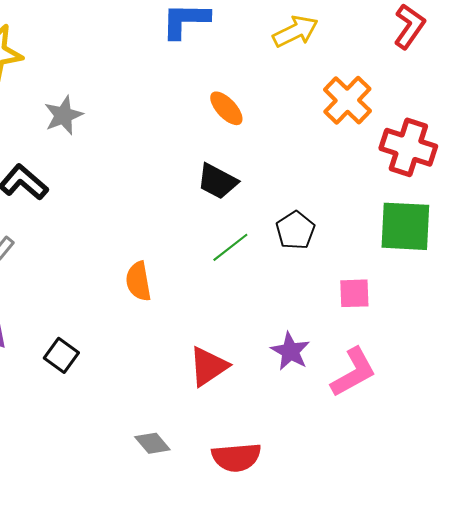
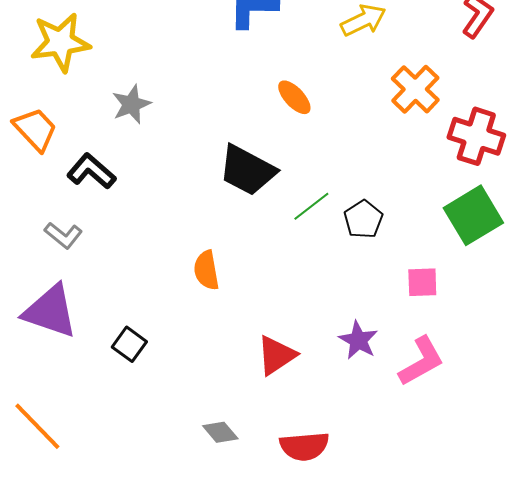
black trapezoid: (217, 181) -> (247, 170), moved, size x1.4
green square: (405, 226) -> (473, 215), turned -34
green line: (230, 247) -> (311, 206), moved

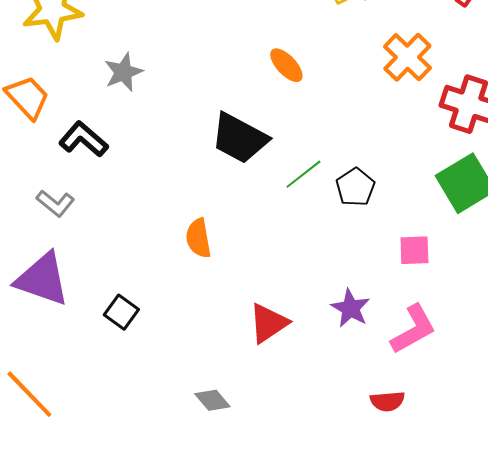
red semicircle: (304, 446) -> (387, 401), moved, size x0.7

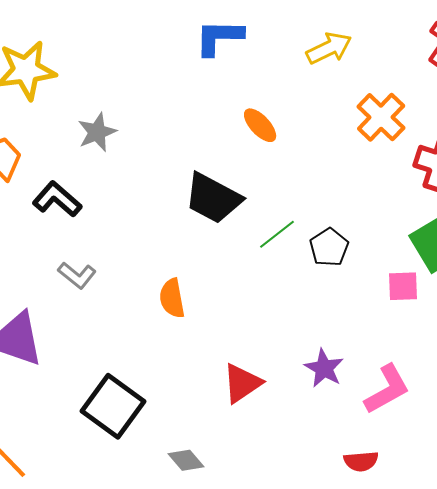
gray L-shape: (55, 203) -> (77, 275), moved
pink square: (414, 250) -> (403, 286), moved
black square: (121, 312) -> (113, 406), moved, size x1.8

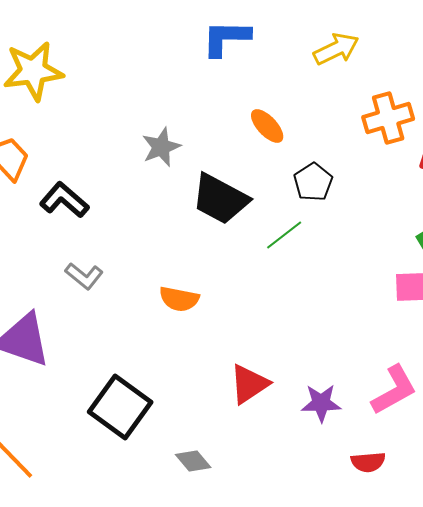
orange cross: (381, 117) -> (388, 118), turned 30
gray star: (97, 132) -> (161, 147), moved
black pentagon: (329, 247) -> (313, 182), moved
orange semicircle: (172, 298) -> (179, 299), turned -69
purple star: (324, 368) -> (321, 403), moved, turned -30

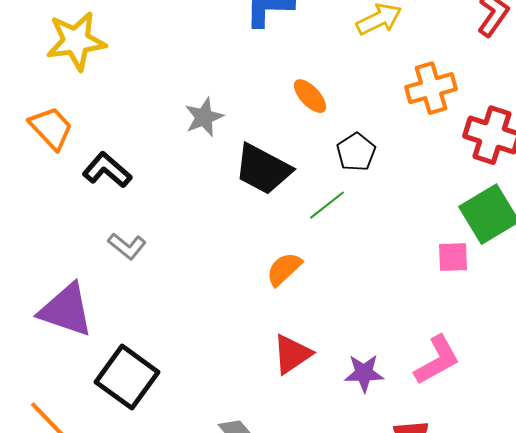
orange semicircle: (179, 299) -> (284, 269), moved, turned 126
black square: (120, 407) -> (127, 377), moved

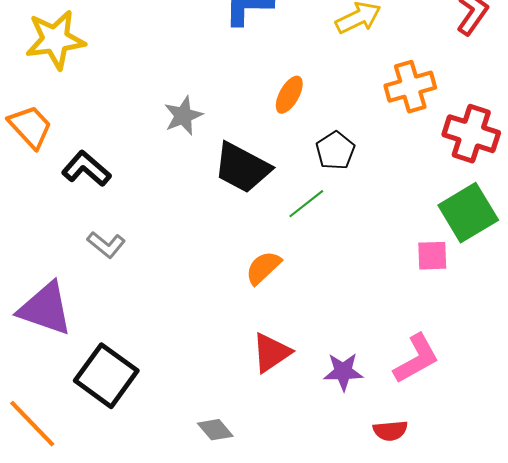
orange ellipse: (310, 96) -> (289, 95), turned 72

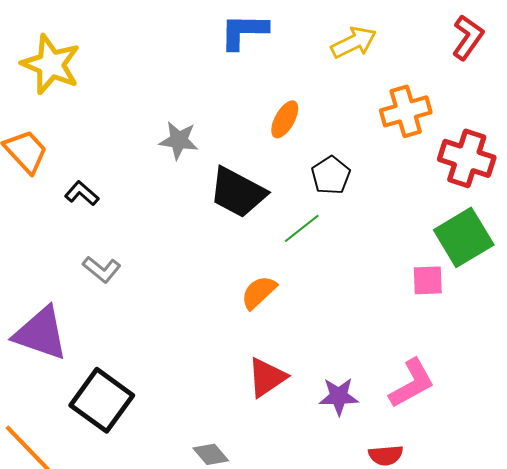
yellow star: (55, 40) -> (51, 64), turned 30
gray star: (183, 116) -> (179, 140), turned 30
black L-shape: (86, 169) -> (82, 193), size x0.7

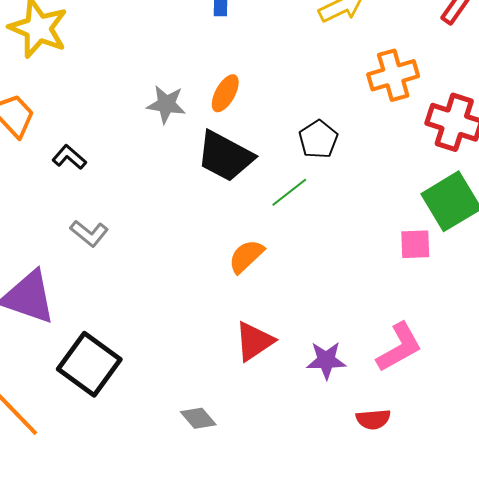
orange ellipse: (285, 119) -> (225, 93), moved

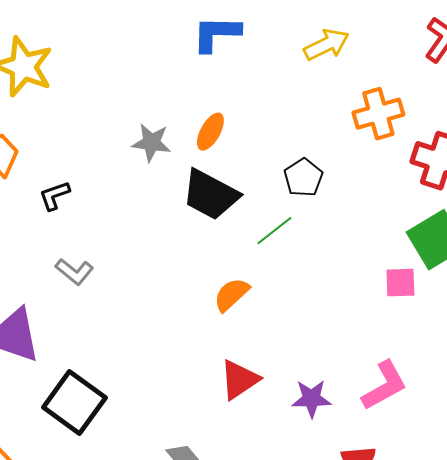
black L-shape: (69, 157) -> (54, 196), turned -60

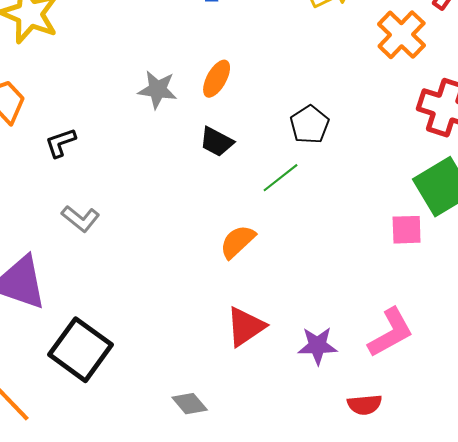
orange cross: (378, 114) -> (402, 35), moved, turned -30
black trapezoid: (210, 195) -> (217, 142), size x0.6

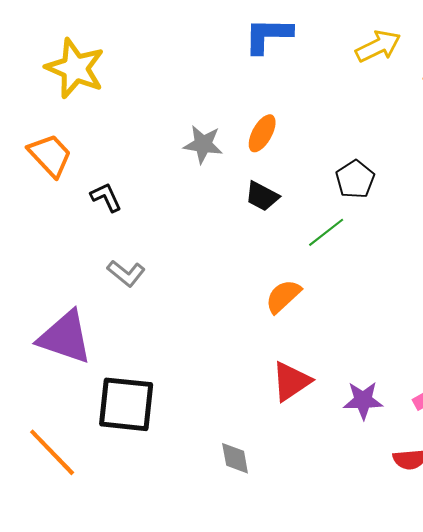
black L-shape: (61, 143) -> (106, 197), turned 84
black square: (81, 350) -> (126, 404), turned -30
gray diamond: (190, 404) -> (235, 458), turned 30

